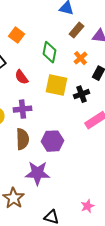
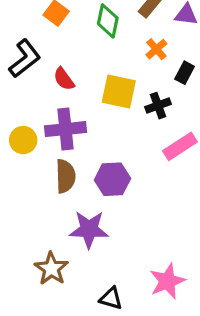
green diamond: (50, 52) -> (108, 21), moved
purple cross: (23, 109) -> (65, 129), size x1.4
pink star: (88, 206) -> (167, 281), size x1.6

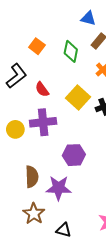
yellow square: (119, 91) -> (78, 98), turned 30
brown semicircle: (65, 176) -> (32, 177), moved
black triangle: (111, 298) -> (64, 230), moved

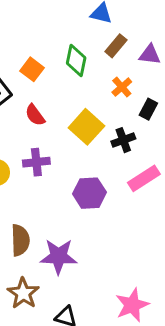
orange square: (37, 46) -> (32, 69), moved
purple cross: (43, 122) -> (36, 162), size x0.7
purple hexagon: (74, 155) -> (89, 193), moved

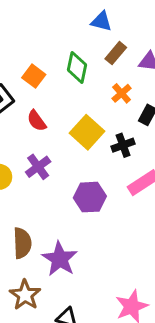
purple cross: (36, 162) -> (38, 167), turned -30
purple star: (59, 256) -> (60, 259), turned 30

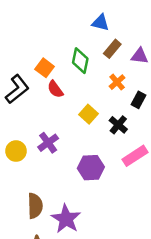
red semicircle: (37, 121) -> (55, 89), moved
yellow square: (87, 132) -> (89, 114), size x0.7
black cross: (123, 145) -> (118, 125), turned -30

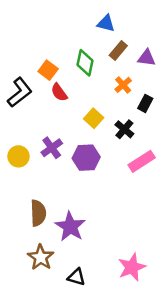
purple hexagon: (91, 168) -> (86, 158), moved

